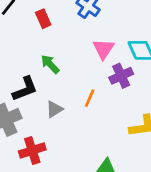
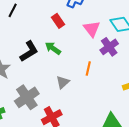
red rectangle: (43, 19) -> (58, 21), moved
black L-shape: (25, 89) -> (29, 51), moved

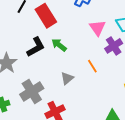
red rectangle: (58, 21) -> (46, 16), moved, size x1.6
orange line: (88, 69) -> (92, 66), turned -48

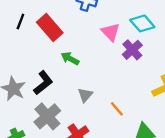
black L-shape: (36, 47) -> (43, 83), moved
orange line: (92, 66) -> (117, 109), moved

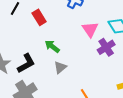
red rectangle: (50, 28) -> (39, 17), size x0.7
gray triangle: (85, 95) -> (60, 67), moved

